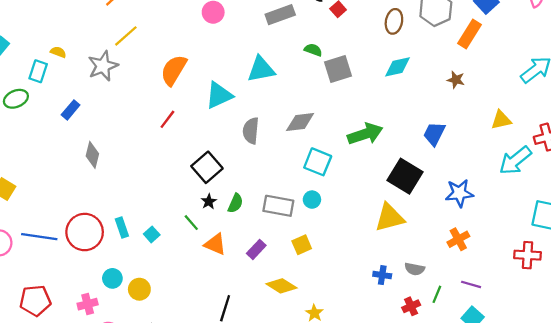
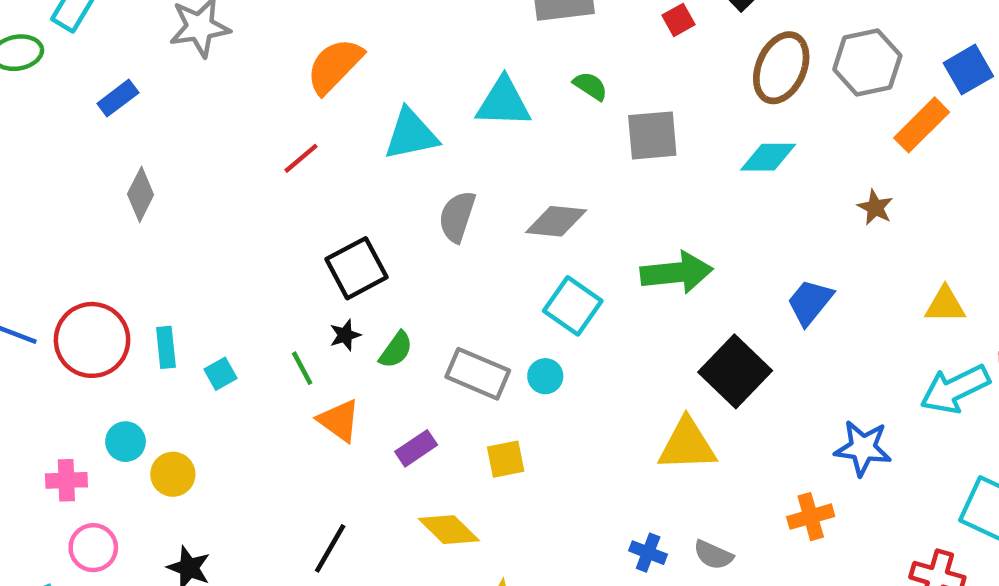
brown ellipse: (394, 21) -> (781, 68), size x1.4
green semicircle: (313, 50) -> (590, 86), moved
blue star: (459, 193) -> (863, 448), moved

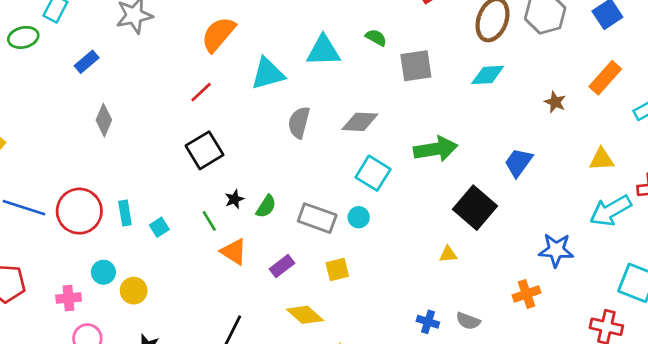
orange rectangle: (922, 125) -> (605, 78), moved
black square: (357, 268) -> (205, 150), moved
yellow triangle: (687, 445) -> (448, 254), size x0.5

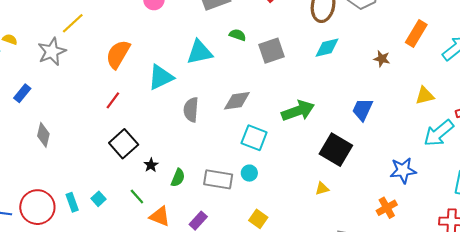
black star: (234, 199) -> (151, 165), moved
cyan square: (159, 227) -> (99, 199), moved
yellow square: (337, 270) -> (258, 219), moved, turned -30

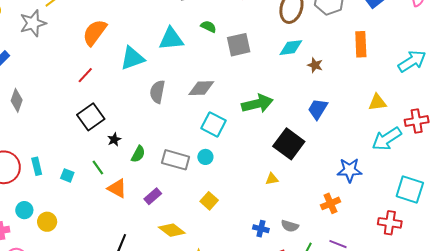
orange rectangle: (416, 33) -> (361, 44), moved, turned -40
brown star: (382, 59) -> (315, 65), moved
cyan square: (99, 199) -> (67, 175), moved, turned -32

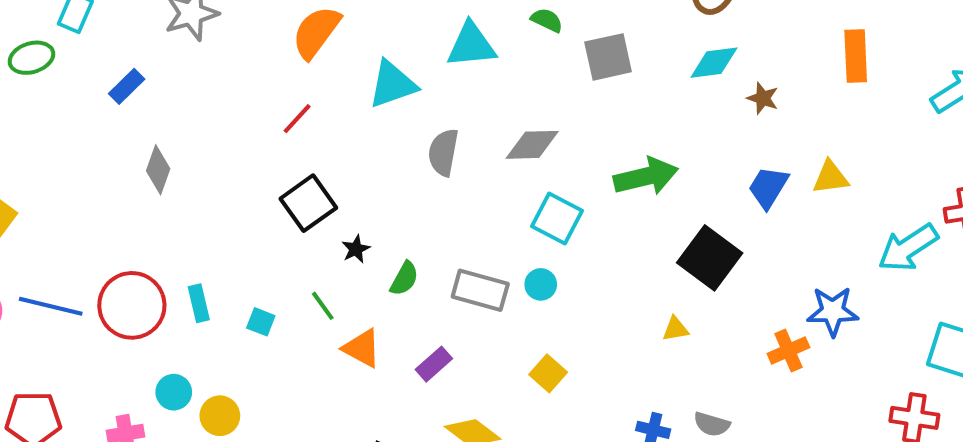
yellow triangle: (377, 102) -> (831, 177), moved
orange cross: (331, 203) -> (788, 350), moved

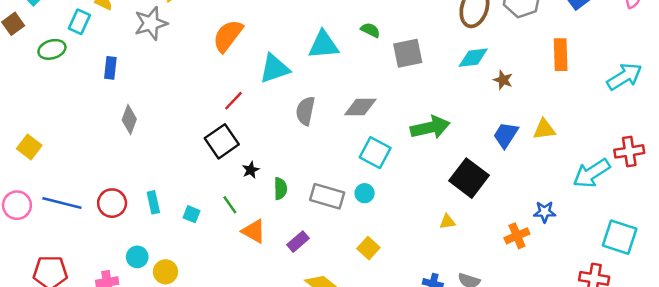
blue rectangle: (127, 86) -> (110, 68), turned -40
red line: (297, 119) -> (234, 101), moved
green semicircle: (404, 279) -> (280, 189), turned -30
red circle: (132, 305) -> (112, 203), size x0.7
blue star: (833, 311) -> (545, 212), size x0.7

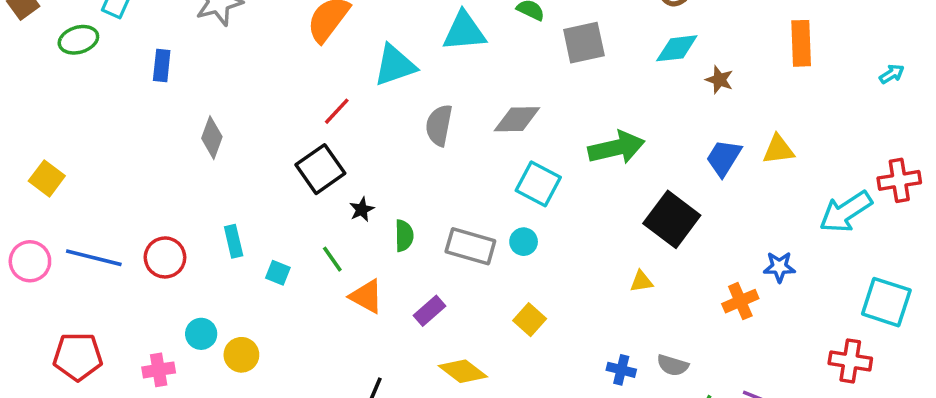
cyan arrow: (624, 77) -> (892, 74), size x0.5
gray diamond: (129, 120) -> (212, 138), moved
cyan rectangle: (153, 202) -> (234, 241), moved

